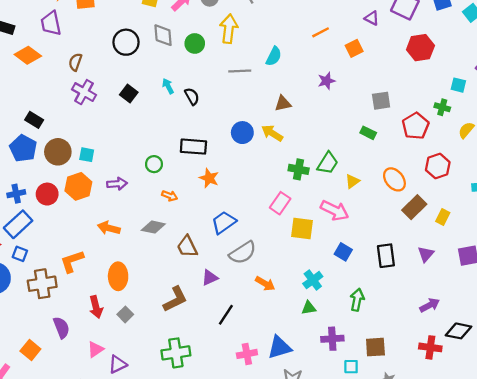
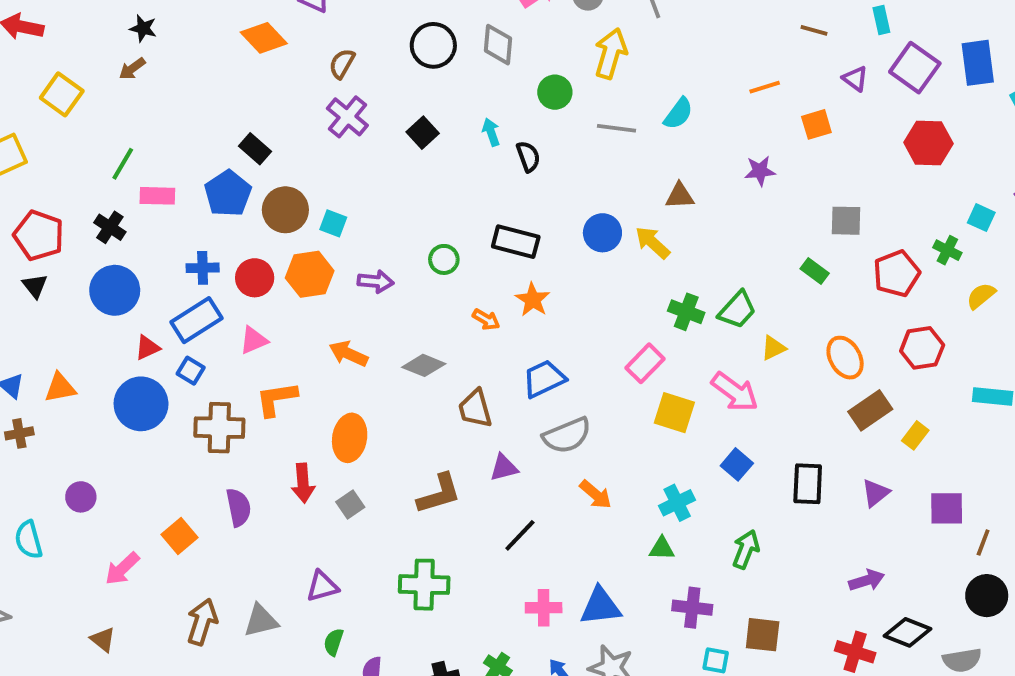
green circle: (195, 43) -> (555, 92), moved
orange arrow: (170, 196) -> (486, 319), moved
pink triangle: (96, 349) -> (254, 340), moved

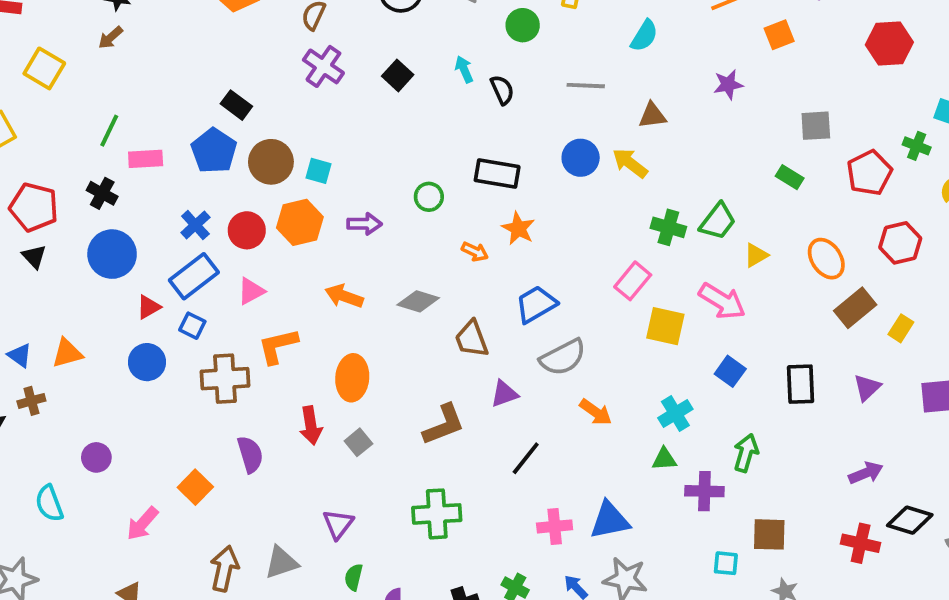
gray line: (617, 128) -> (586, 86), moved
blue cross: (203, 268) -> (195, 225), turned -36
blue circle: (141, 404) -> (147, 362), size x0.7
purple triangle: (322, 586) -> (338, 524), turned -32
purple cross: (692, 608) -> (704, 491), moved

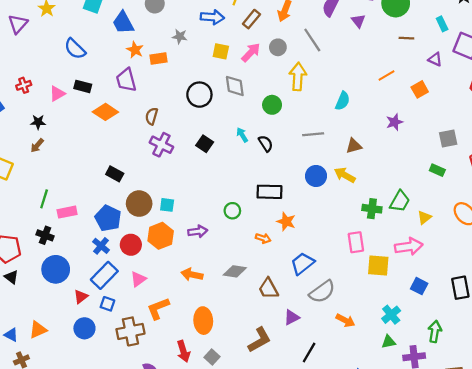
blue pentagon: (214, 151) -> (108, 218), moved
pink rectangle: (633, 281) -> (356, 242), turned -40
pink arrow: (722, 301) -> (409, 247), turned -32

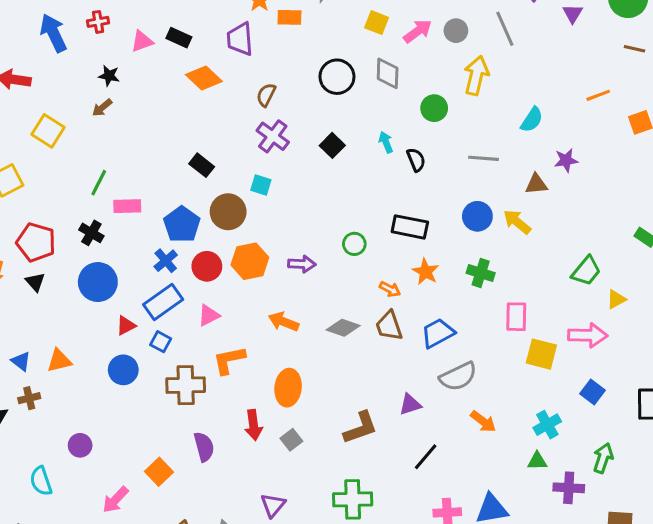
purple star: (395, 122) -> (566, 160), moved
cyan square: (167, 205) -> (261, 185), moved
green cross: (372, 209) -> (481, 273), moved
brown trapezoid: (268, 289) -> (389, 326), moved

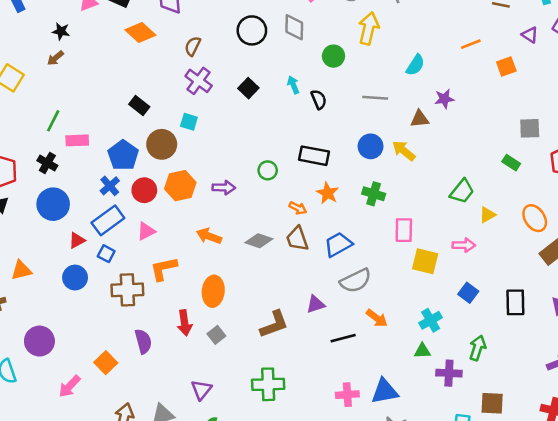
pink arrow: (588, 335) -> (464, 245), size x0.7
purple circle: (80, 445) -> (39, 341), size x1.5
black line: (426, 457) -> (343, 338), moved, turned 35

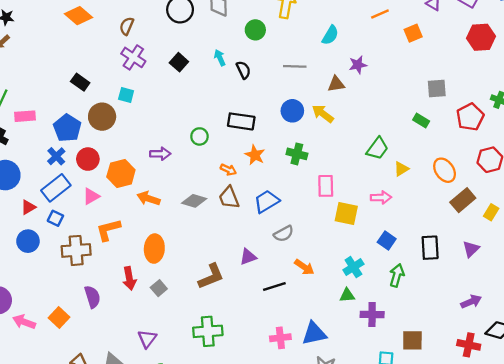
orange hexagon: (180, 186) -> (121, 173), moved
gray semicircle: (356, 281) -> (284, 234), size x0.7
green arrow: (478, 348) -> (397, 275), moved
pink arrow: (69, 386) -> (24, 322), moved, turned 70

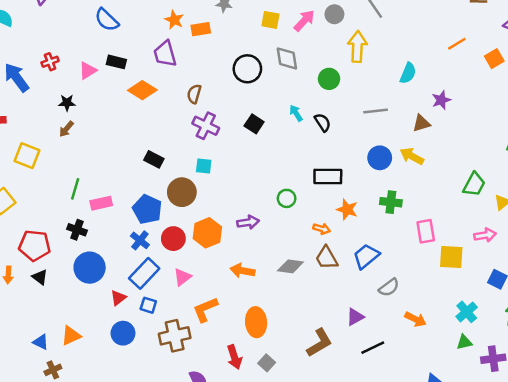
orange hexagon: (121, 173) -> (207, 233), moved
black line: (274, 287) -> (373, 348), moved

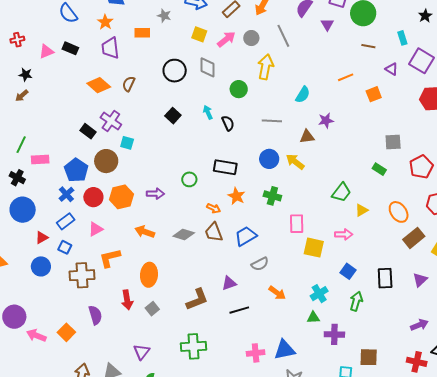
orange star: (174, 20) -> (105, 22), moved
orange diamond: (142, 90) -> (99, 85), moved
purple cross: (206, 126) -> (111, 121), moved
blue rectangle: (144, 273) -> (66, 221), size x0.7

